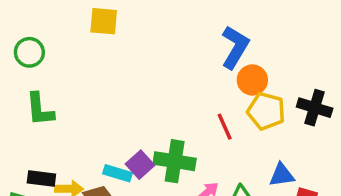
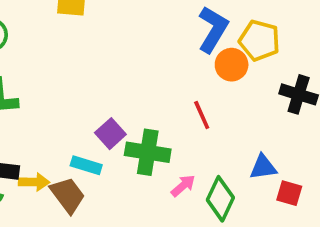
yellow pentagon: (266, 111) -> (259, 40), moved
purple square: (140, 165) -> (110, 134), moved

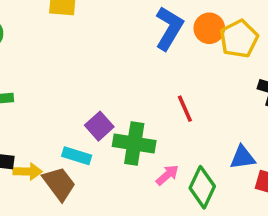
blue L-shape: (213, 29) -> (169, 28), moved
yellow pentagon: (259, 40) -> (239, 39), turned 30
orange circle: (232, 65) -> (209, 28), moved

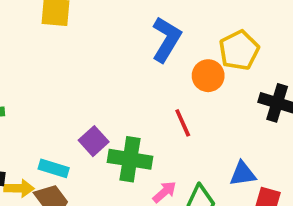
orange circle: (209, 28) -> (208, 76), moved
cyan rectangle: (77, 156) -> (54, 168), moved

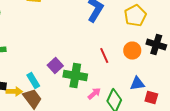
orange circle: (208, 76) -> (132, 50), moved
cyan rectangle: (54, 168) -> (33, 80), turned 42

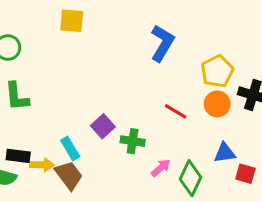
yellow pentagon: (135, 16) -> (217, 71), moved
red line: (104, 56) -> (176, 111), turned -35
green cross: (75, 76) -> (133, 141), size x0.7

